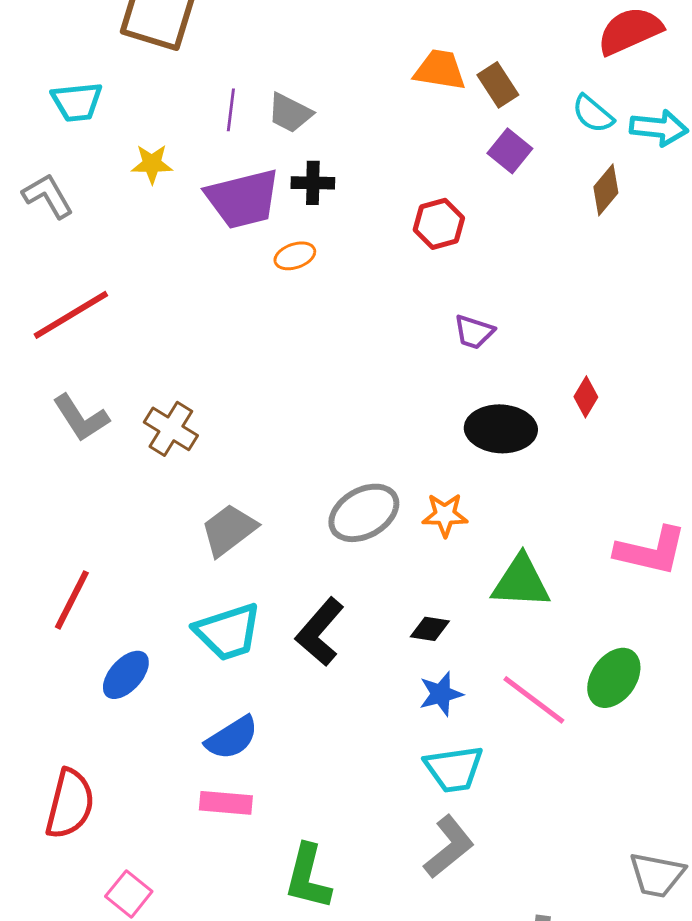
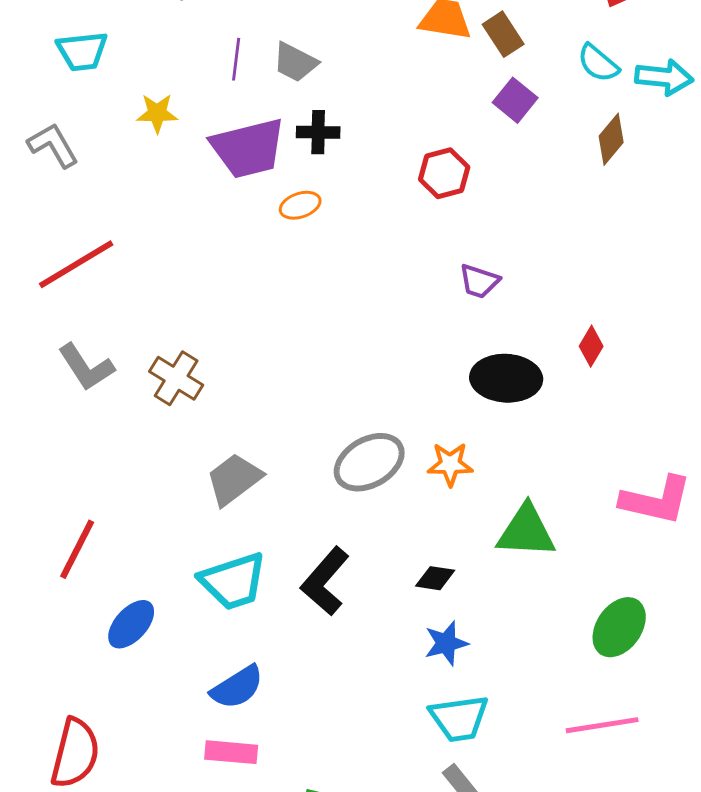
pink line: (534, 700) -> (602, 725), moved, turned -46

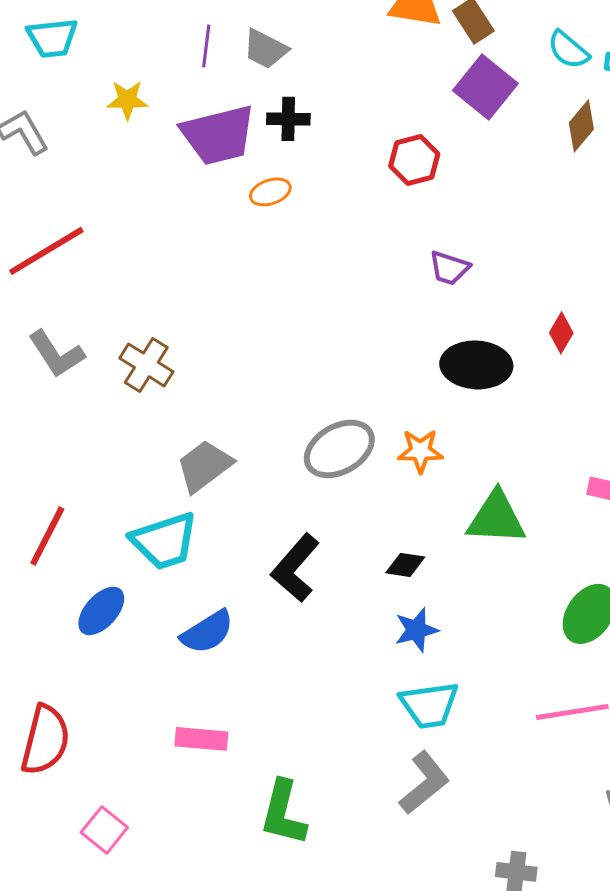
purple square: (515, 100) -> (485, 87), size x1.4
cyan trapezoid: (233, 581) -> (164, 541), moved
blue semicircle: (237, 687) -> (207, 632), moved

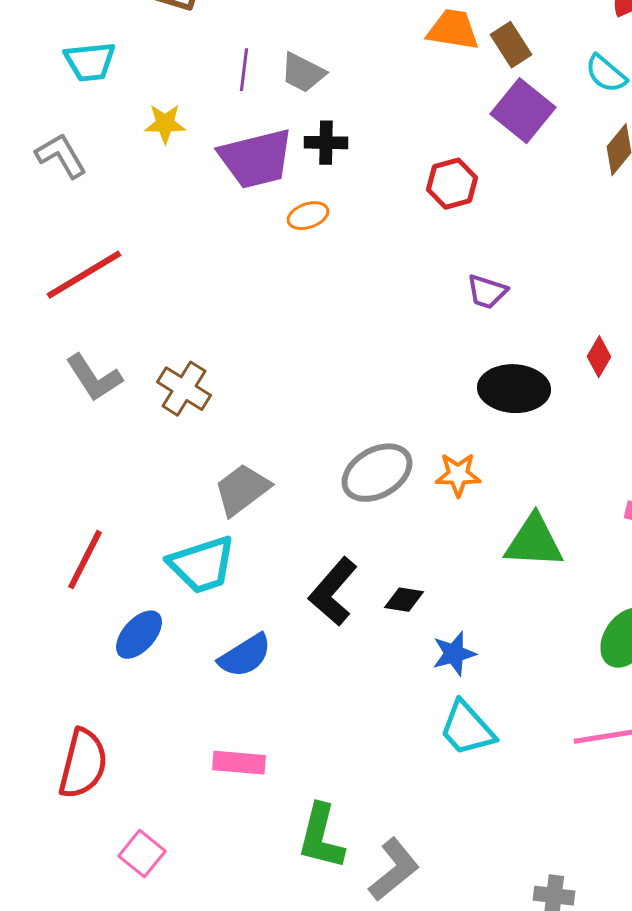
black diamond: (405, 565) -> (404, 600), moved
cyan trapezoid: (429, 705) -> (467, 729), turned 56
gray L-shape: (424, 783) -> (394, 870), moved

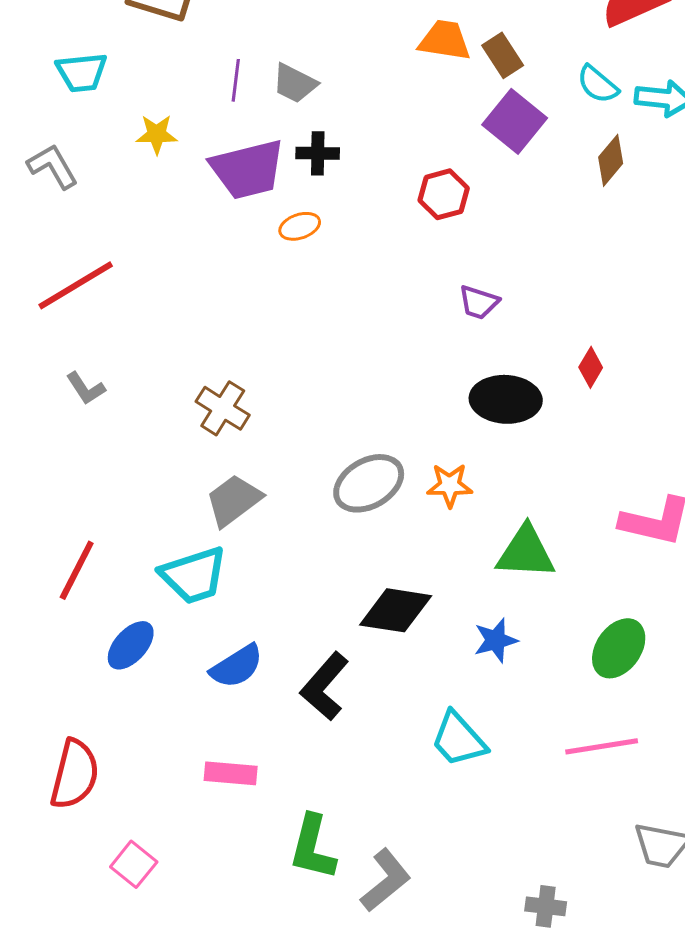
gray L-shape: (94, 378) -> (86, 388), size x0.7
brown cross: (184, 389) -> (223, 408), moved
black L-shape: (333, 592) -> (325, 686), moved
black diamond: (404, 600) -> (396, 610), size x1.8
blue star: (454, 654) -> (496, 640), moved

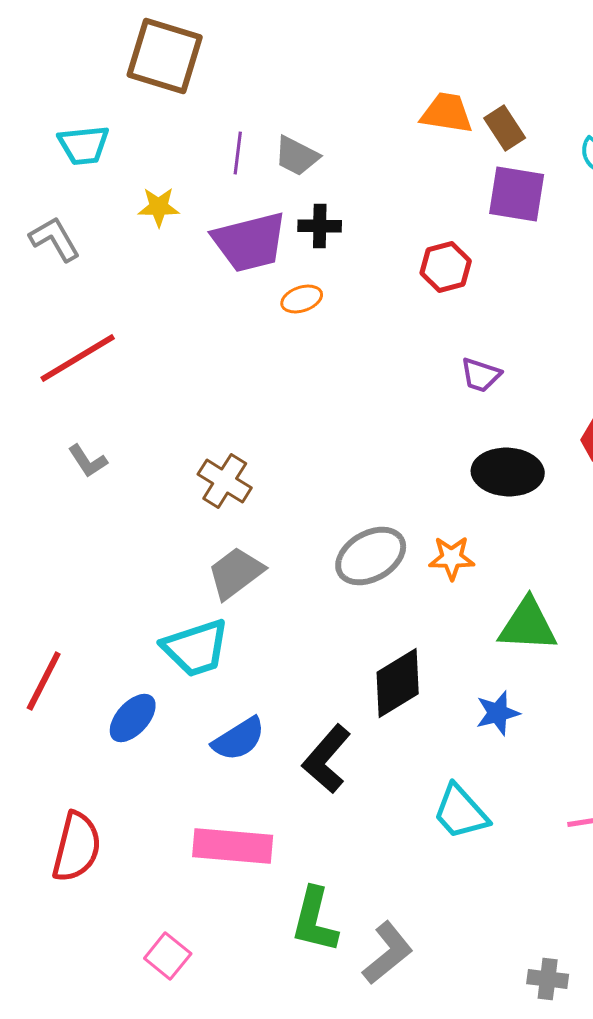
purple square: (515, 121) -> (517, 194), turned -30
red line: (77, 570) -> (44, 681), moved
black diamond: (396, 610) -> (398, 683), turned -40
pink rectangle: (231, 773) -> (233, 846), size x1.5
pink square: (134, 864) -> (168, 956), moved

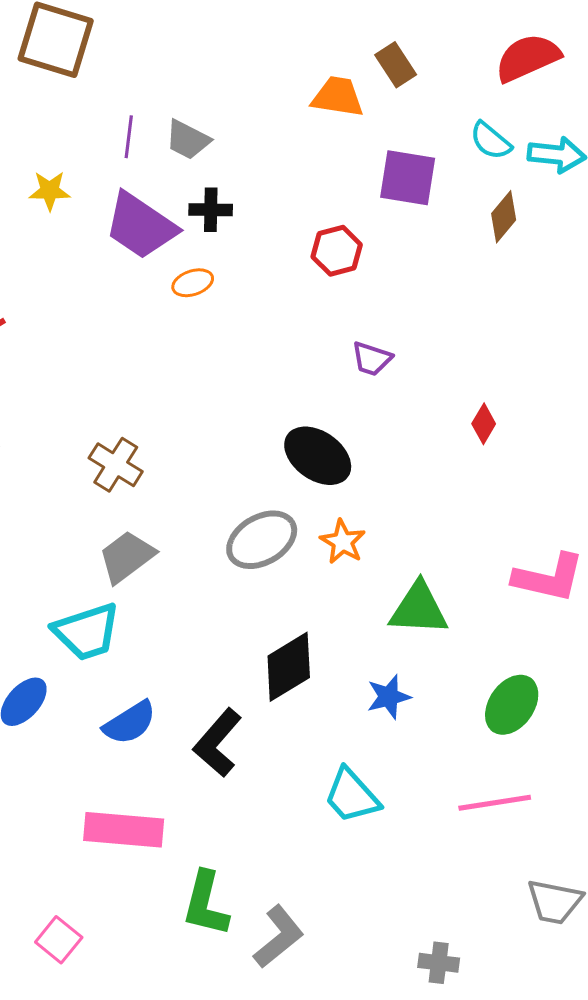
brown rectangle: (505, 128) -> (396, 65), moved
purple trapezoid: (250, 242) -> (141, 226), turned 48
black ellipse: (508, 472) -> (318, 456), moved, turned 32
orange star: (452, 558) -> (343, 542), turned 30

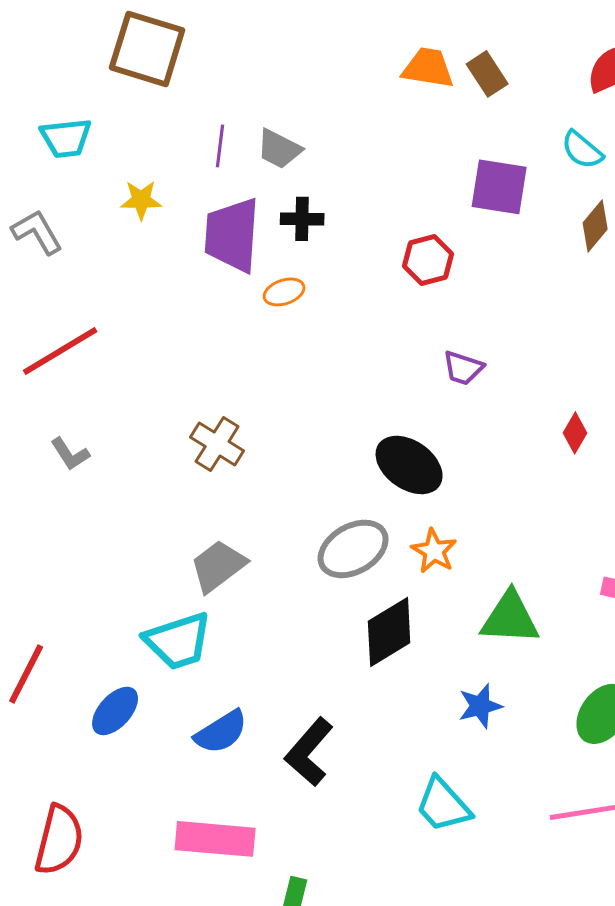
orange trapezoid: (338, 97) -> (428, 68), moved
purple trapezoid: (141, 226) -> (232, 235), turned 60
brown cross: (116, 465) -> (217, 444), moved
black diamond: (289, 667) -> (389, 632), moved

